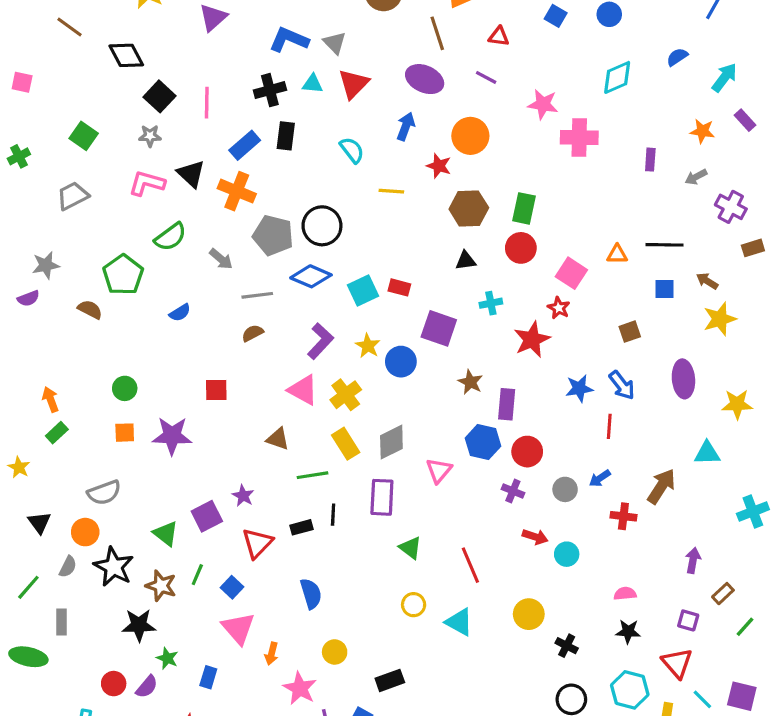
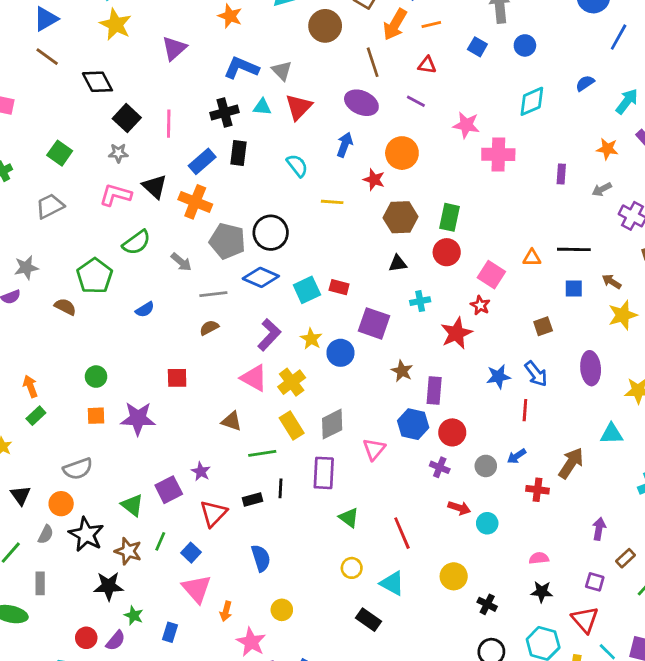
black rectangle: (390, 680) -> (368, 620), moved, turned 55

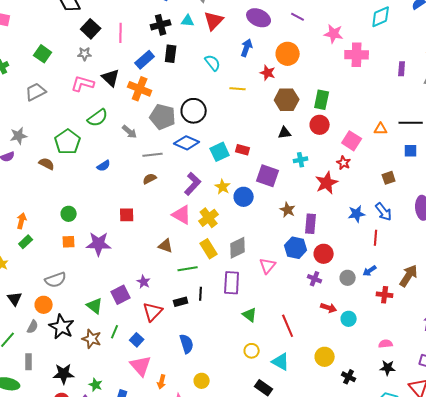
orange arrow: (30, 386) -> (22, 221), turned 35
black star: (109, 586) -> (64, 374), moved

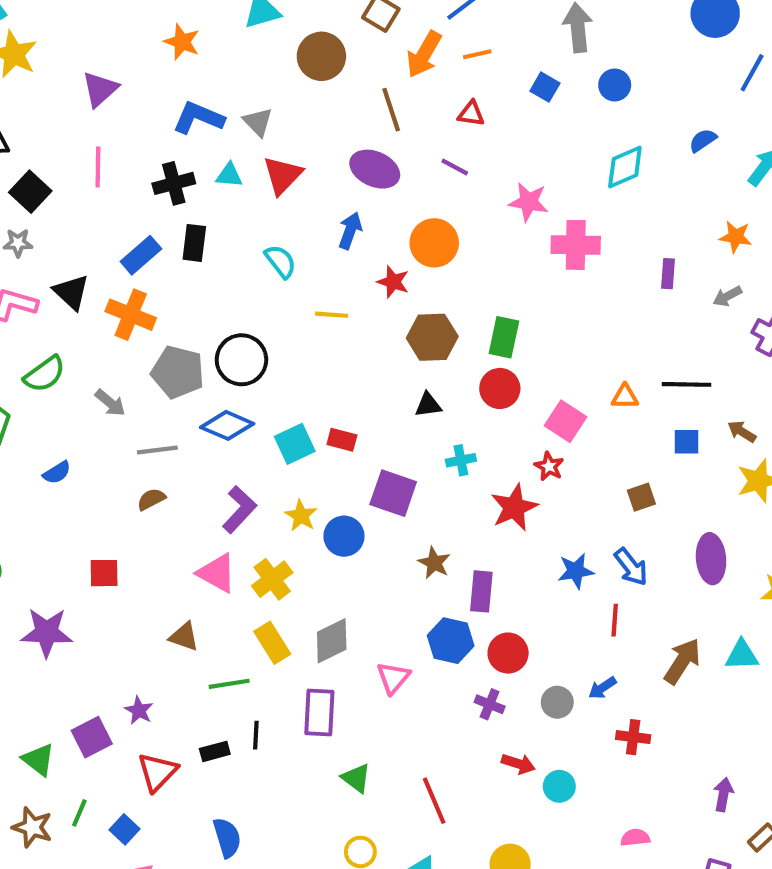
pink line: (121, 33) -> (98, 167), moved
brown arrow: (409, 276) -> (682, 661), moved

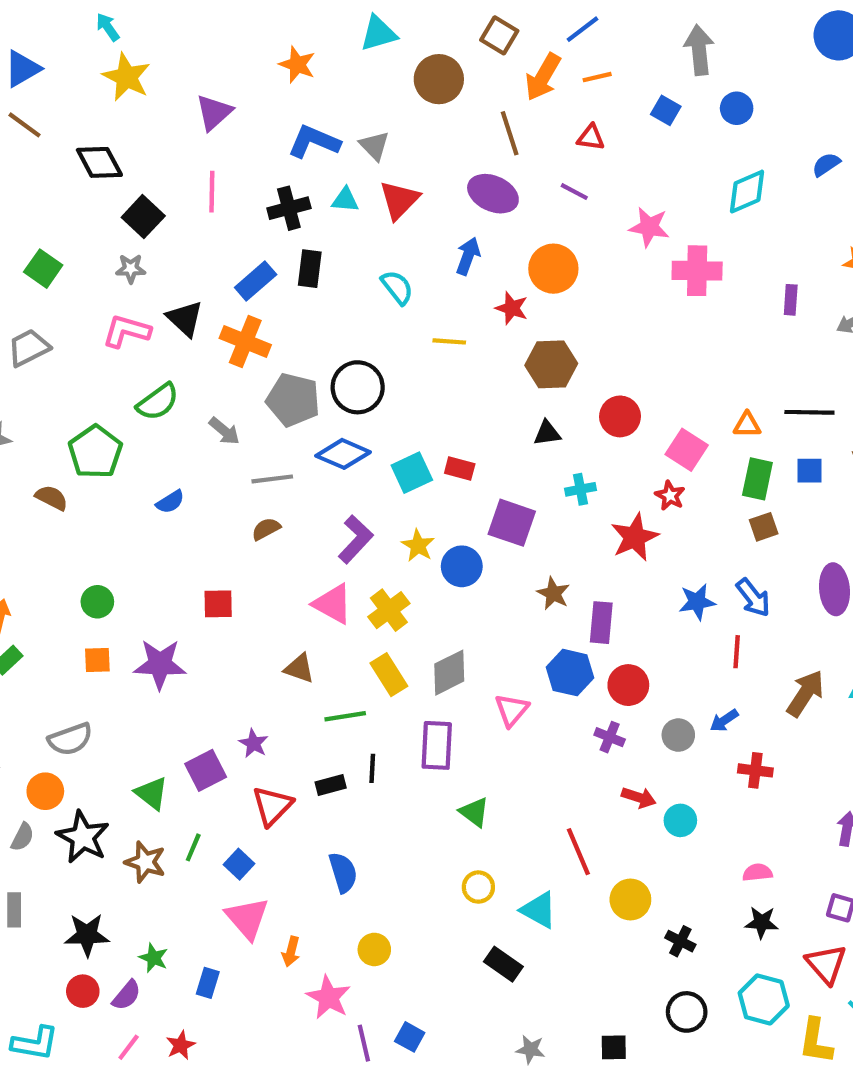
green rectangle: (504, 337) -> (757, 479), moved
red line: (434, 801) -> (578, 852), moved

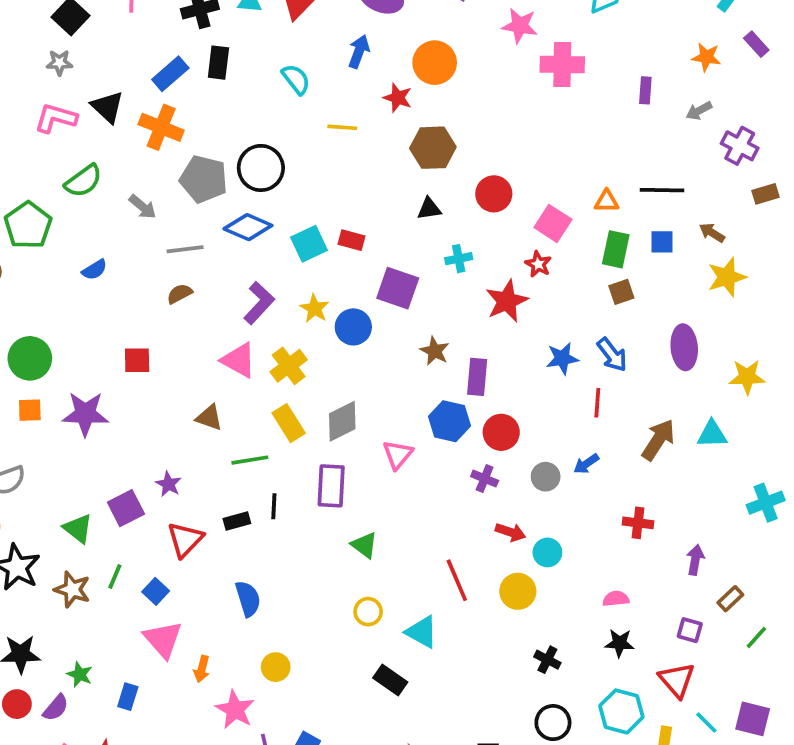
green circle: (97, 602) -> (30, 358), size x1.5
red cross: (755, 770) -> (638, 523), moved
yellow circle: (630, 900) -> (518, 591), moved

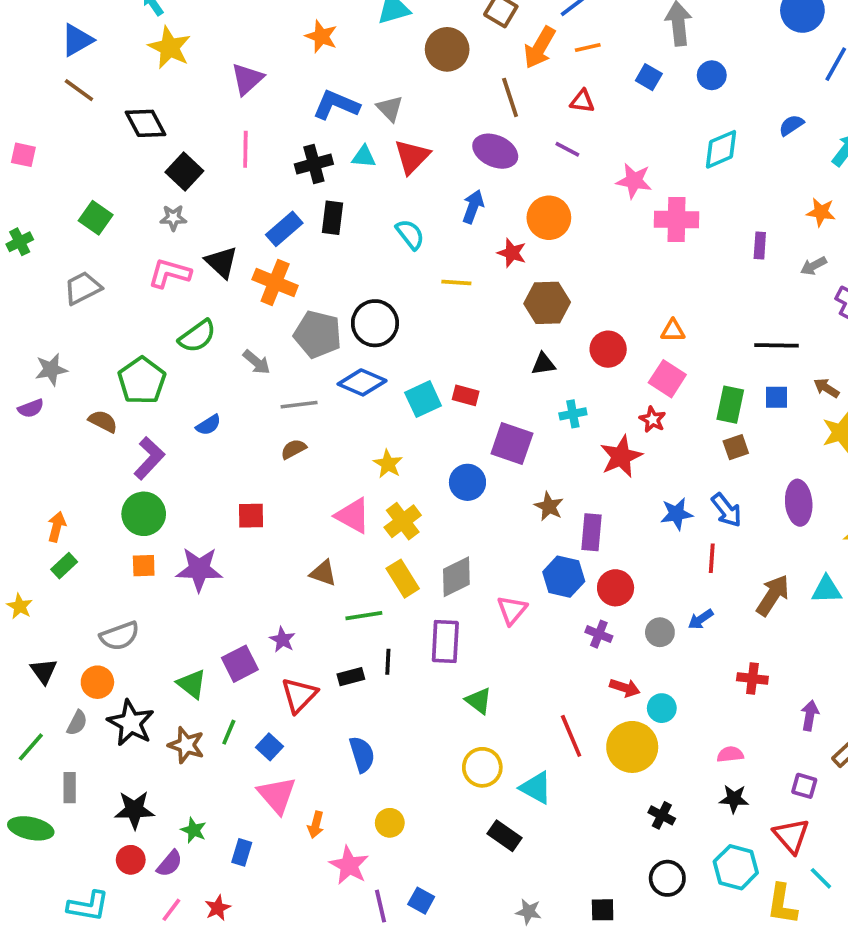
orange triangle: (607, 201) -> (673, 331), moved
purple L-shape: (259, 303) -> (149, 458), moved
yellow star: (315, 308) -> (388, 464), moved
yellow circle: (518, 591) -> (632, 747), size x1.4
yellow circle: (368, 612) -> (482, 767), size x1.4

